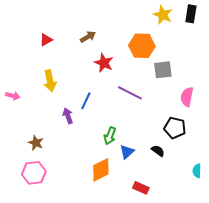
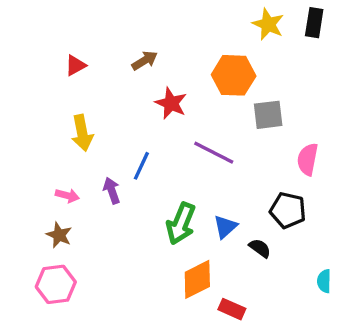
pink arrow: (13, 96) -> (67, 195), moved
green arrow: (110, 136) -> (181, 223), size x1.4
blue triangle: (127, 152) -> (225, 227), moved
orange diamond: (101, 170) -> (197, 279), moved

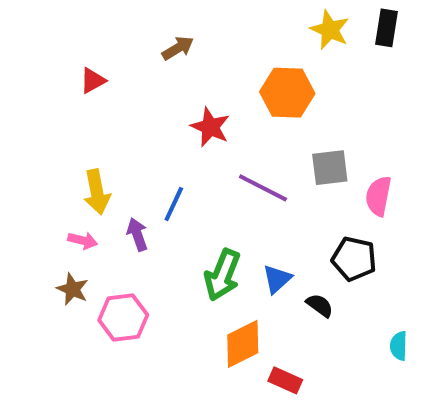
brown arrow: (145, 61) -> (178, 48), moved
gray square: (268, 115) -> (330, 168), moved
yellow arrow: (82, 133) -> (97, 192), moved
pink hexagon: (56, 284) -> (123, 318), moved

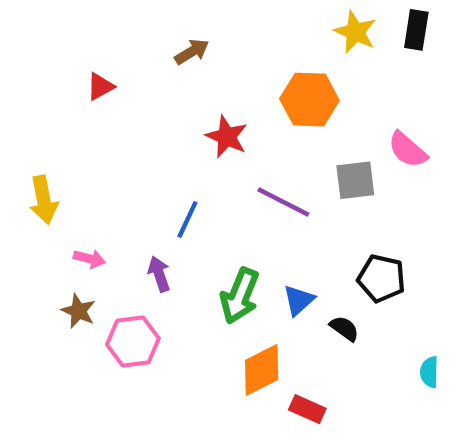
yellow arrow: (97, 192) -> (44, 200), moved
pink semicircle: (378, 196) -> (408, 150), moved, turned -60
purple arrow: (137, 234) -> (159, 274), moved

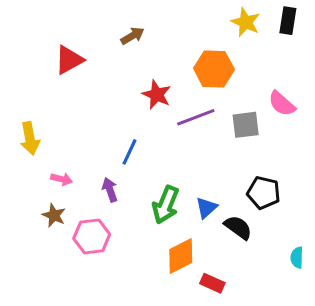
red triangle: (100, 87) -> (69, 60), size x1.5
purple line: (283, 202) -> (196, 117), moved, turned -48
black semicircle: (344, 328) -> (238, 227), size x1.4

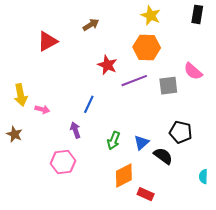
yellow star: (246, 22) -> (151, 15), moved
pink arrow: (62, 179) -> (42, 109), moved
green arrow: (166, 205) -> (114, 140), size x0.7
brown star: (54, 215) -> (14, 134), moved

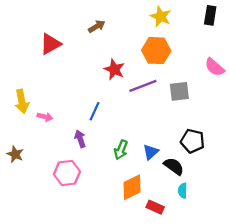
pink semicircle: (193, 71) -> (215, 67), moved
brown star: (14, 134) -> (15, 154), moved
cyan semicircle: (203, 177) -> (183, 191), moved

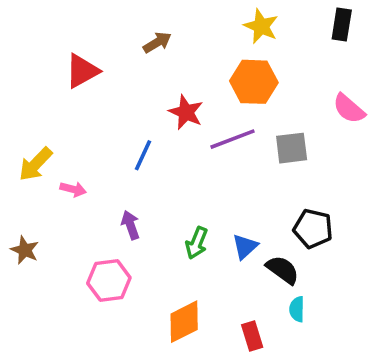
yellow arrow: (22, 101) -> (36, 164), turned 55
blue line: (94, 111) -> (143, 155), moved
orange diamond: (132, 187) -> (184, 322), moved
red rectangle: (155, 207) -> (252, 336), turned 49

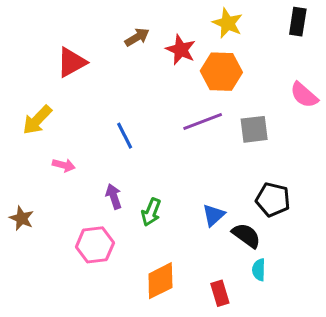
red star: (186, 112) -> (181, 50), moved
blue line: (143, 155) -> (125, 136), turned -52
yellow arrow: (36, 164) -> (37, 120), moved
green arrow: (197, 243) -> (151, 212), moved

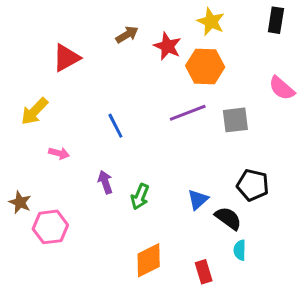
pink hexagon: (95, 245) -> (50, 227), moved

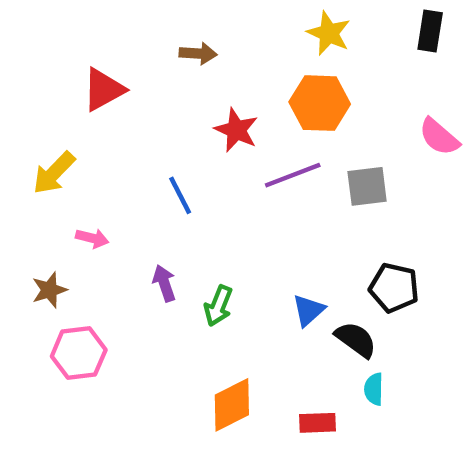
brown arrow: (127, 35) -> (198, 53), turned 35
red star: (167, 46) -> (236, 130), moved
brown star: (20, 202) -> (49, 290), moved, turned 30
red rectangle: (204, 272) -> (317, 423), turned -75

